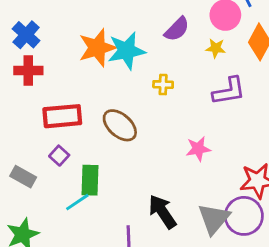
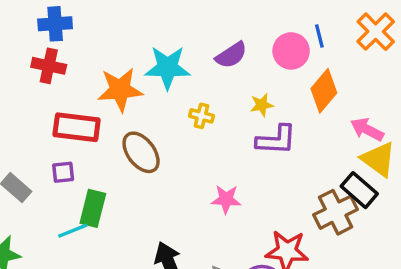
blue cross: (26, 35) -> (55, 24), turned 32
orange star: (97, 48) -> (120, 90), moved
yellow star: (216, 48) -> (262, 105), moved, turned -30
purple square: (59, 156) -> (63, 172), turned 30

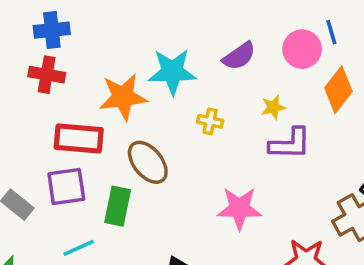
purple square: (63, 172) -> (66, 186), size x1.6
pink star: (226, 199) -> (239, 208), size x1.4
green rectangle: (93, 208) -> (118, 206), moved

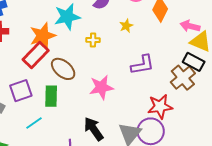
red rectangle: (79, 138) -> (36, 55), moved, turned -40
purple L-shape: (290, 144) -> (142, 65), moved
pink star: (239, 208) -> (101, 87), moved

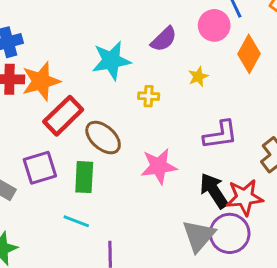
orange star: (43, 36) -> (41, 81), moved
cyan line: (34, 123) -> (76, 221), moved, turned 54
black arrow: (94, 129) -> (214, 191), moved

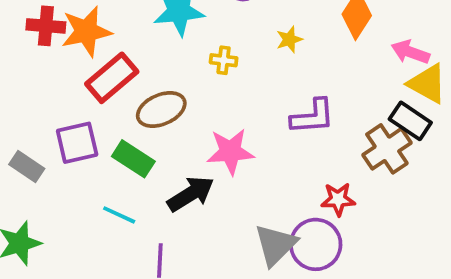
brown ellipse: (103, 138) -> (161, 110), turned -69
green rectangle: (84, 177) -> (133, 159), turned -64
black arrow: (214, 191) -> (191, 194), moved, turned 87
red star: (245, 197) -> (338, 199), size x0.7

